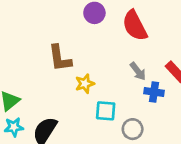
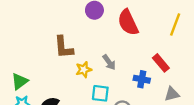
gray arrow: (138, 71) -> (109, 62), moved

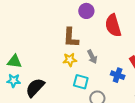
brown L-shape: (64, 47) -> (71, 38), moved
green triangle: (20, 81) -> (14, 62), turned 35

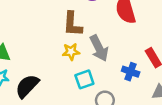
gray arrow: (92, 57) -> (99, 48), size x1.5
cyan square: (81, 82) -> (84, 79), turned -35

